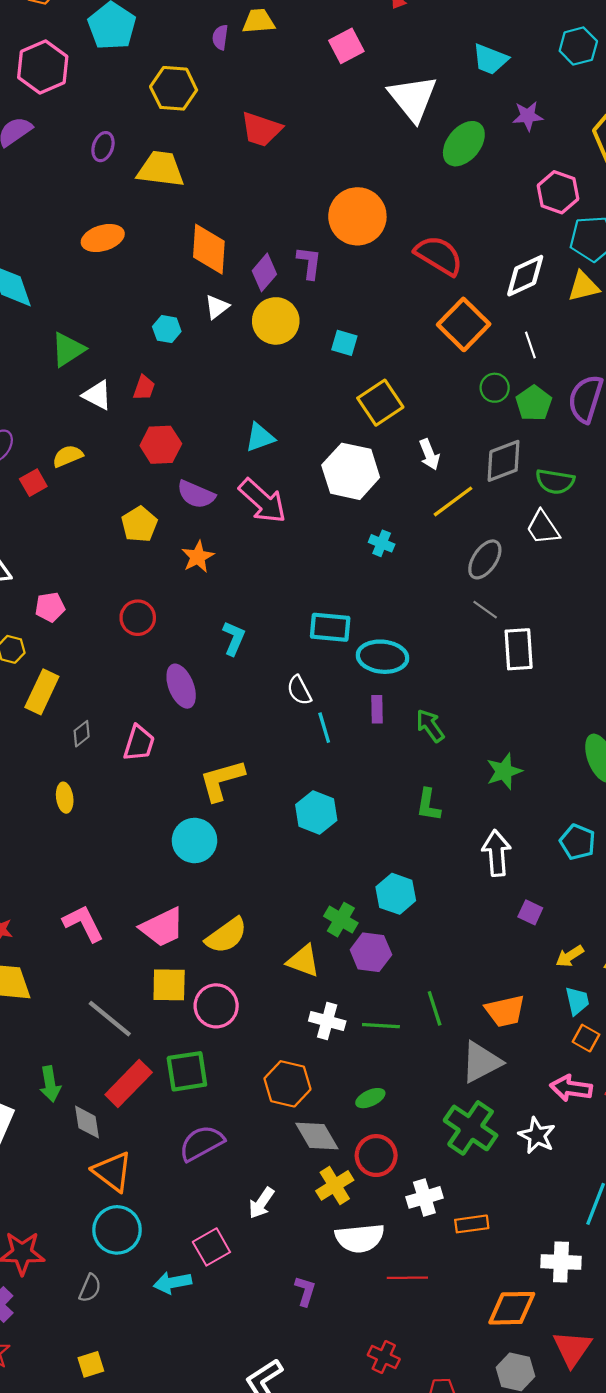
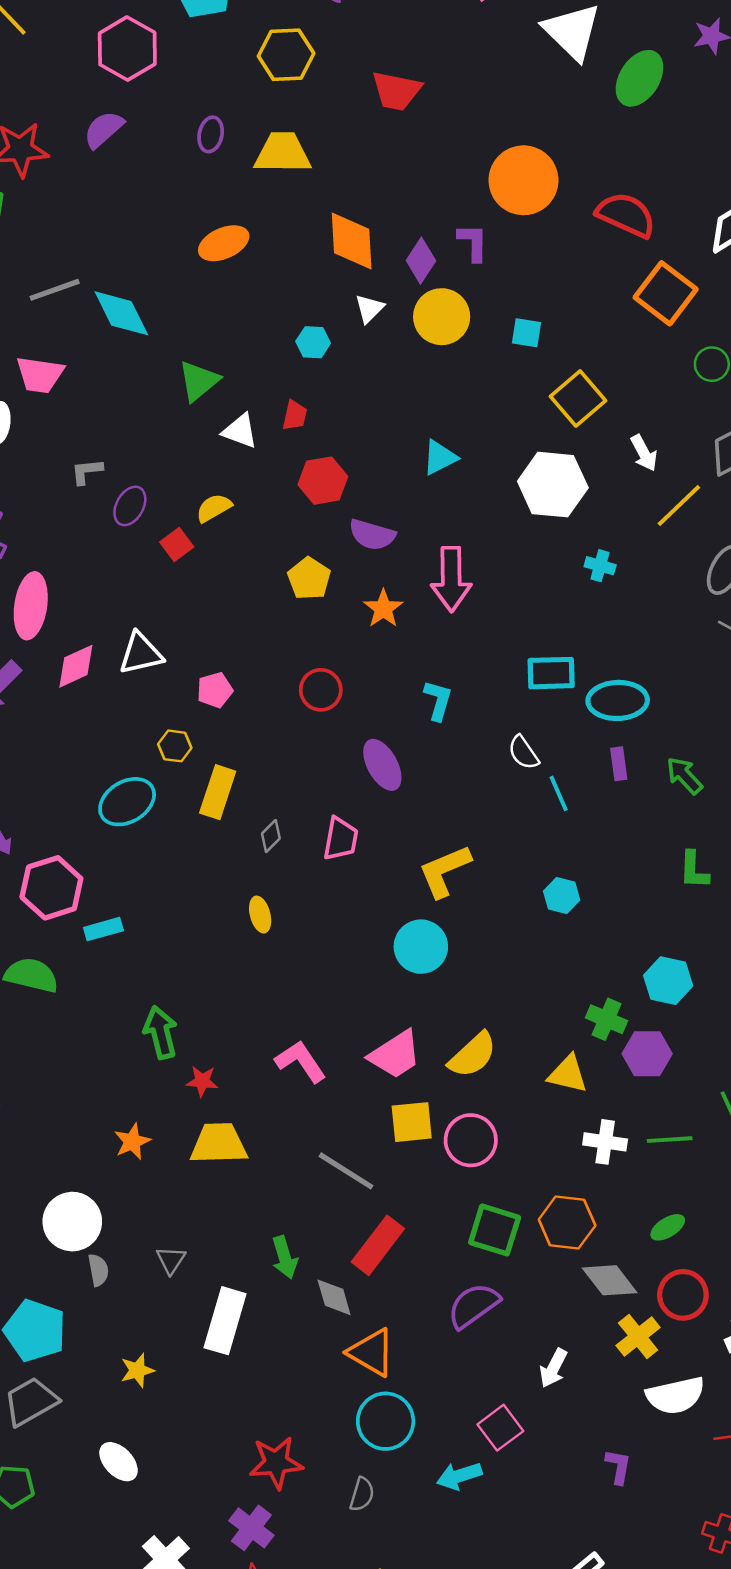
pink arrow: (263, 501) -> (451, 579), moved, turned 54
cyan hexagon: (316, 813) -> (562, 896), size x0.7
green square: (187, 1071) -> (495, 1230), moved, turned 33

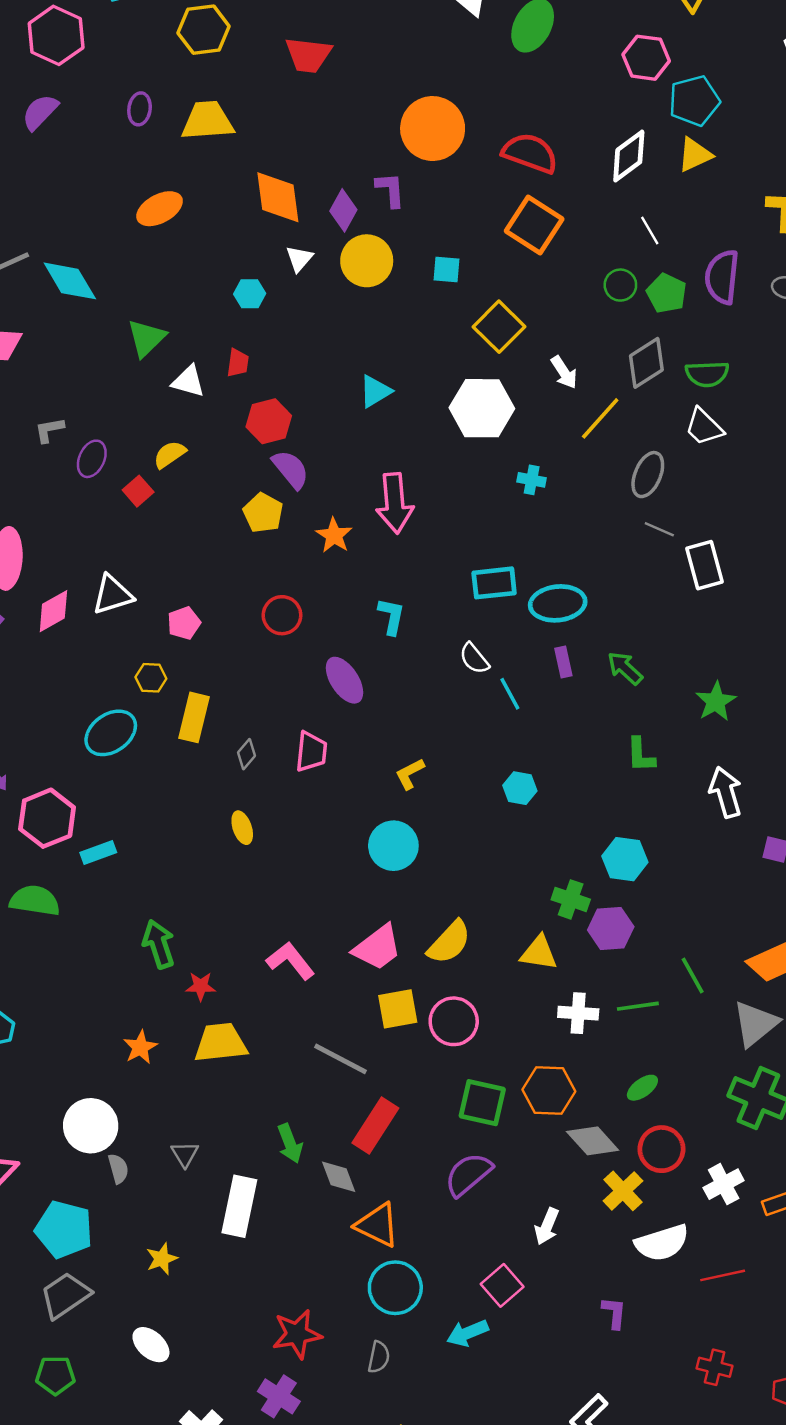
orange square: (666, 293) -> (534, 225), moved
purple semicircle: (372, 535) -> (291, 469), moved, turned -141
yellow L-shape: (445, 871) -> (410, 774), size x0.6

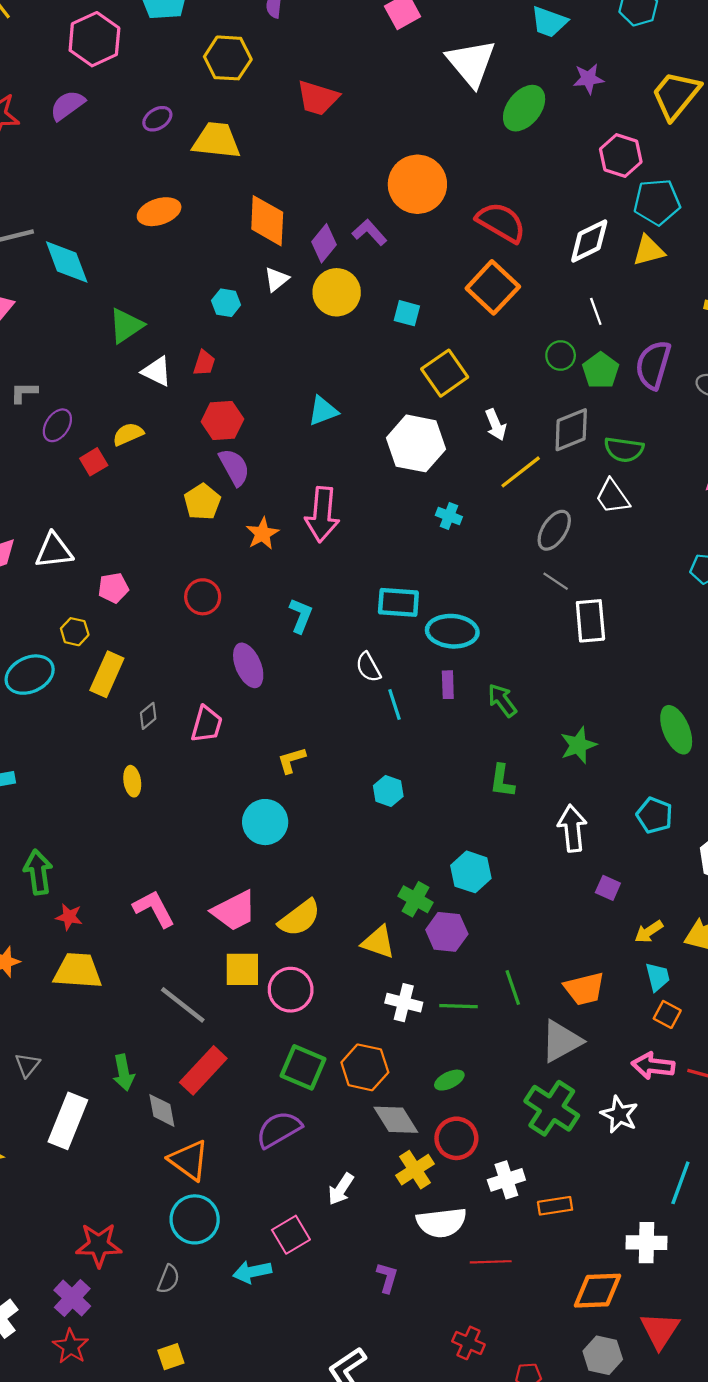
purple ellipse: (140, 109) -> (157, 119), turned 40
purple L-shape: (390, 190) -> (369, 232), turned -48

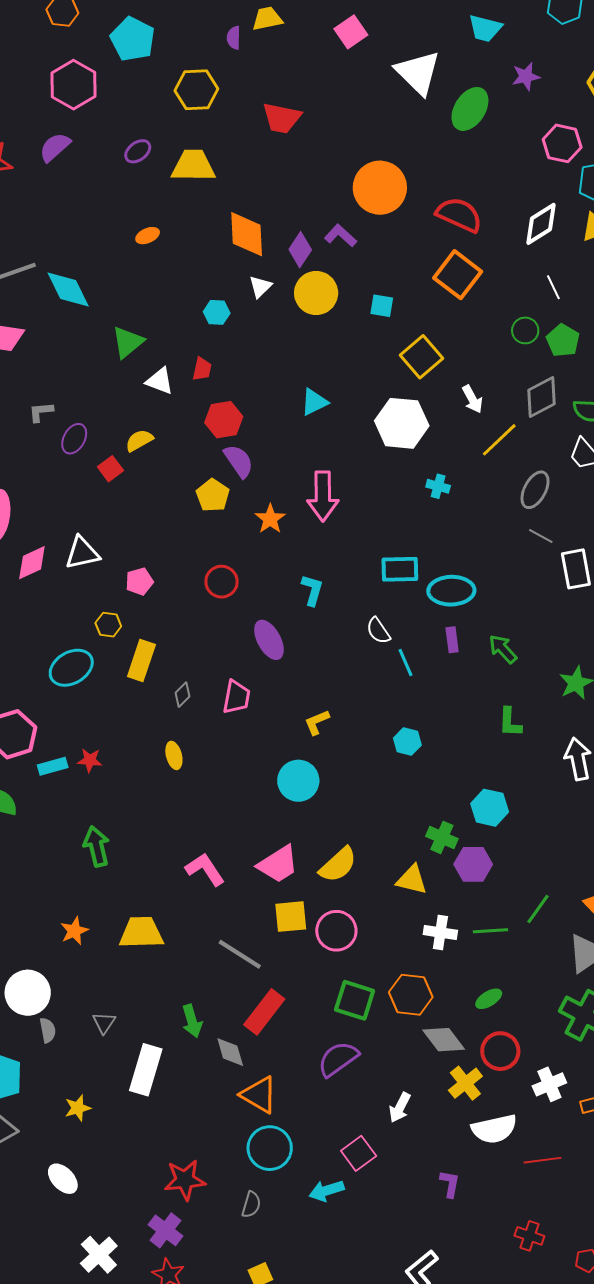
orange ellipse: (159, 212) -> (148, 236), size x0.6
red star: (69, 917) -> (90, 760), moved
green line: (513, 988) -> (538, 909), turned 60

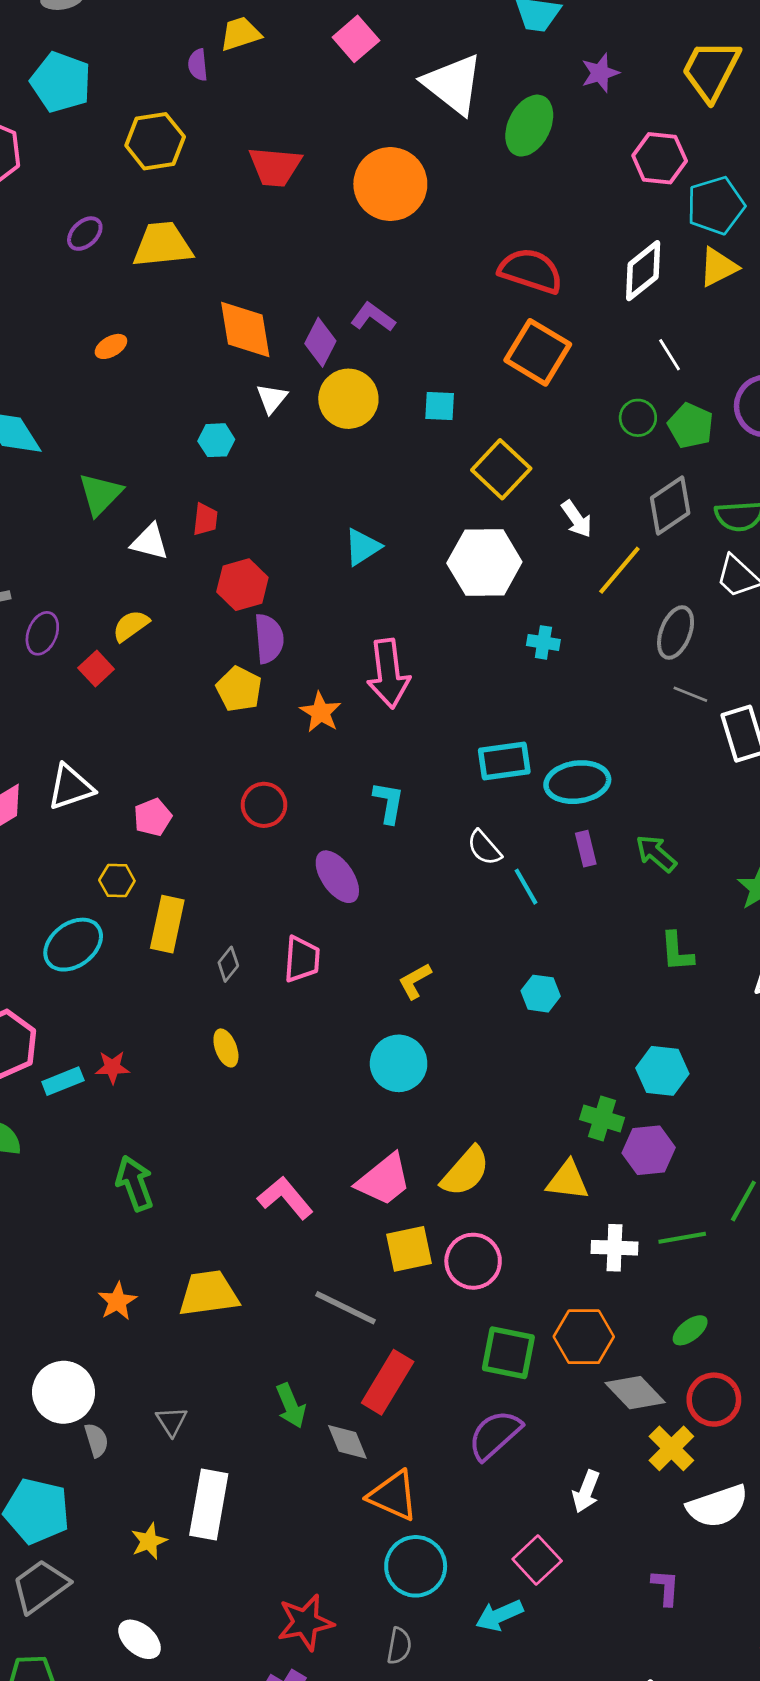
orange circle: (380, 188) -> (390, 184), moved
purple semicircle: (239, 461) -> (269, 639), turned 36
white rectangle: (146, 1070) -> (209, 1505), moved

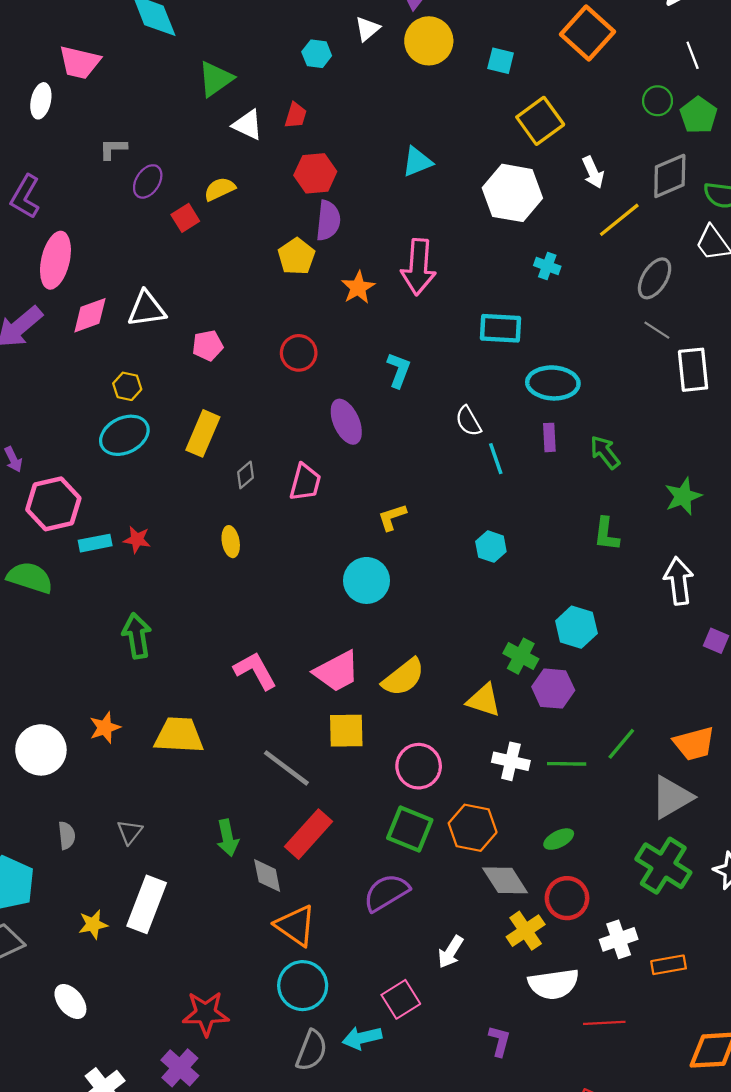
cyan rectangle: (504, 761) -> (500, 328), moved
yellow hexagon: (117, 881) -> (127, 386), moved
pink circle: (473, 1261) -> (419, 766), moved
white circle: (64, 1392) -> (41, 750), moved
gray semicircle: (399, 1646) -> (312, 1050), moved, size x1.4

